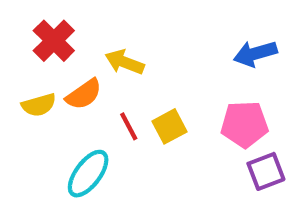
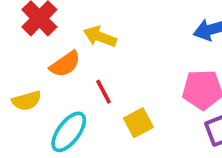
yellow semicircle: (39, 105) -> (27, 101), moved
yellow square: (170, 126) -> (138, 123), moved

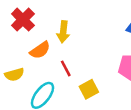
yellow arrow: (100, 37) -> (63, 32), turned -105

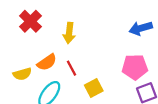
orange semicircle: (40, 50) -> (47, 62), moved

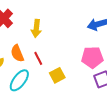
orange semicircle: (47, 62) -> (17, 53), turned 102

